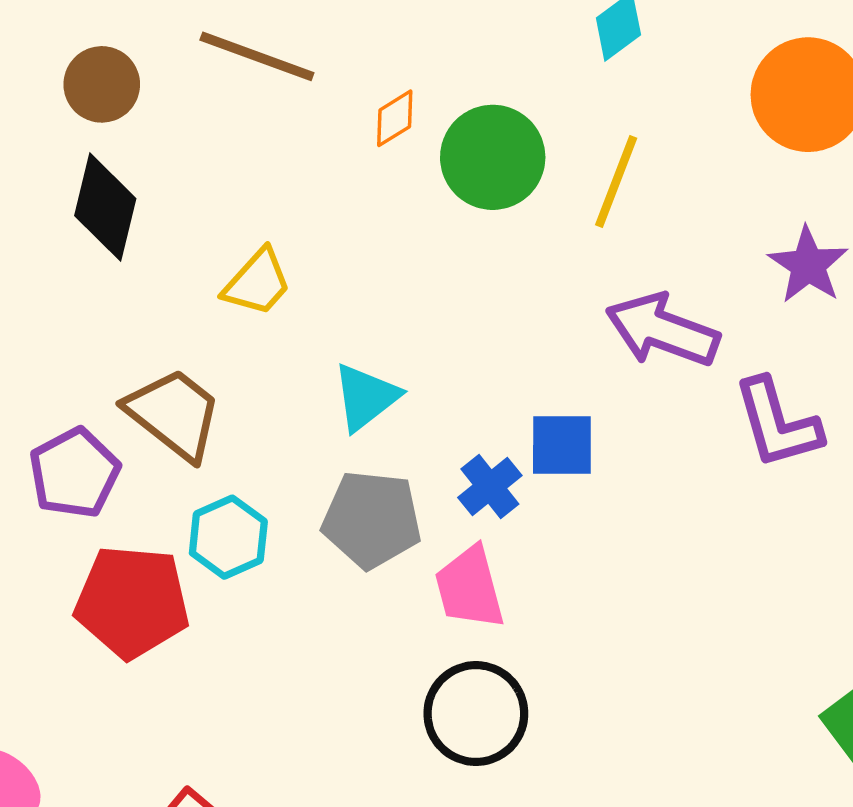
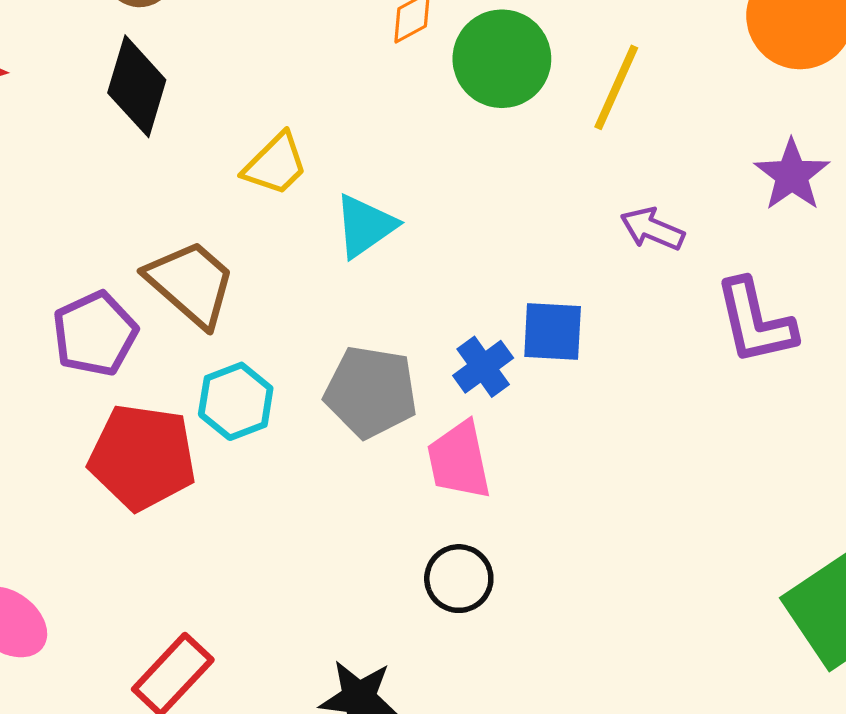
purple arrow: (662, 330) -> (652, 229), size x0.6
cyan triangle: (366, 397) -> (365, 226), moved
black circle: (476, 714) -> (459, 579), size x0.7

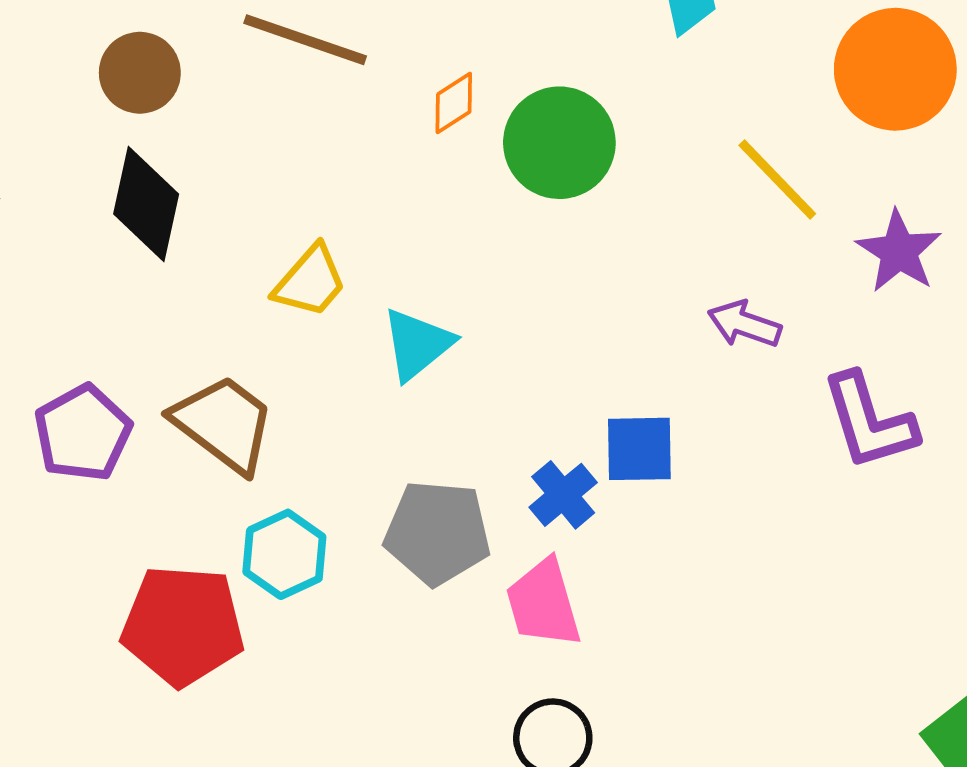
yellow line: (616, 87) -> (777, 180), moved, turned -64
purple pentagon: (95, 334) -> (83, 433), moved

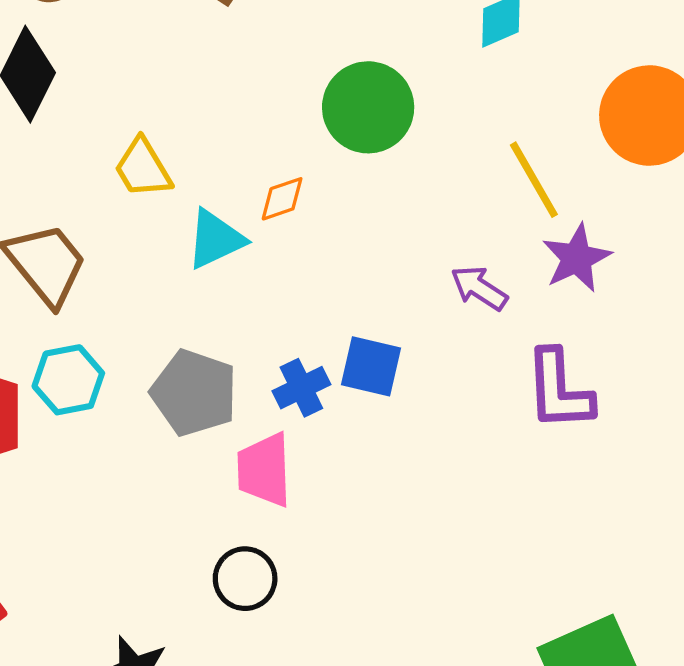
orange diamond: (454, 103) -> (282, 199), moved
purple star: (899, 251) -> (577, 258), moved
yellow trapezoid: (310, 281) -> (143, 168), turned 94

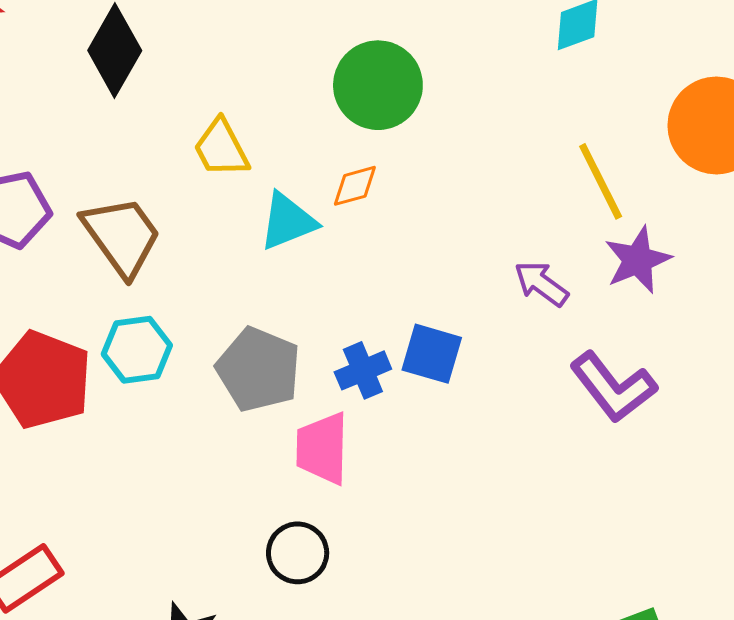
green circle: (368, 107) -> (378, 85), moved
purple L-shape: (559, 390) -> (613, 387), turned -38

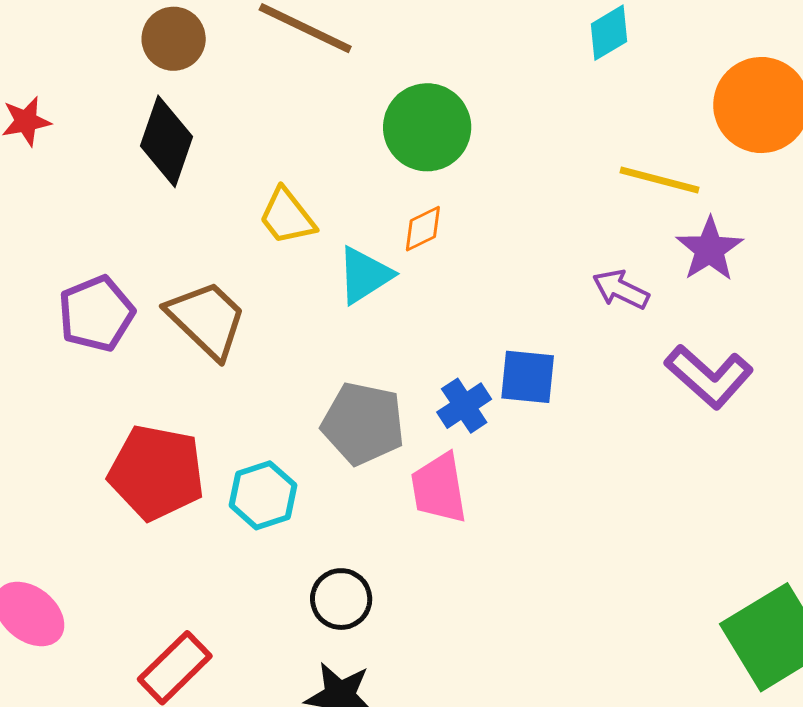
yellow line: (601, 181) -> (660, 180), turned -38
cyan hexagon: (137, 350) -> (263, 495), moved
black circle: (298, 553) -> (341, 599), moved

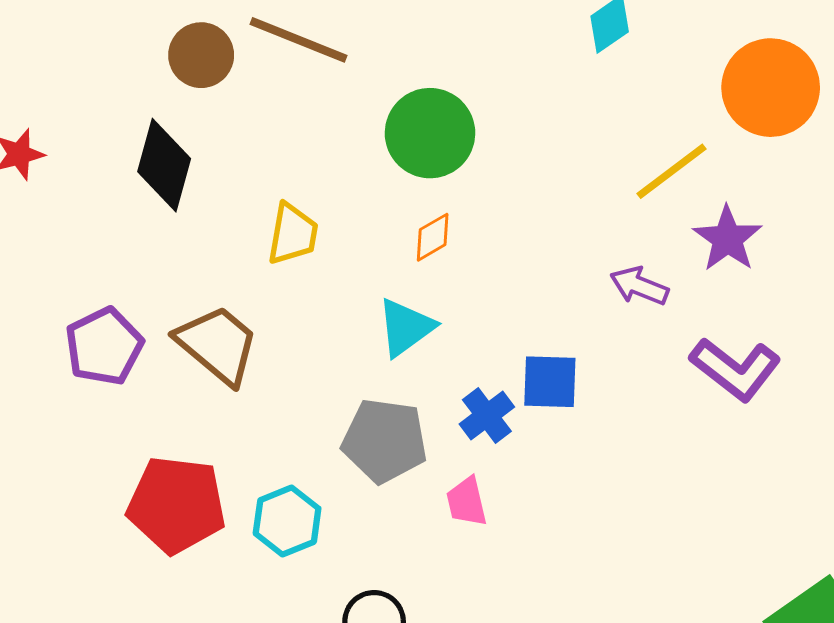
brown circle: (174, 39) -> (201, 55), moved
yellow line: (660, 180) -> (671, 171), turned -48
yellow trapezoid: (287, 216) -> (293, 234), turned -128
cyan triangle: (364, 275) -> (406, 327), moved
pink trapezoid: (439, 488) -> (467, 502), size x0.7

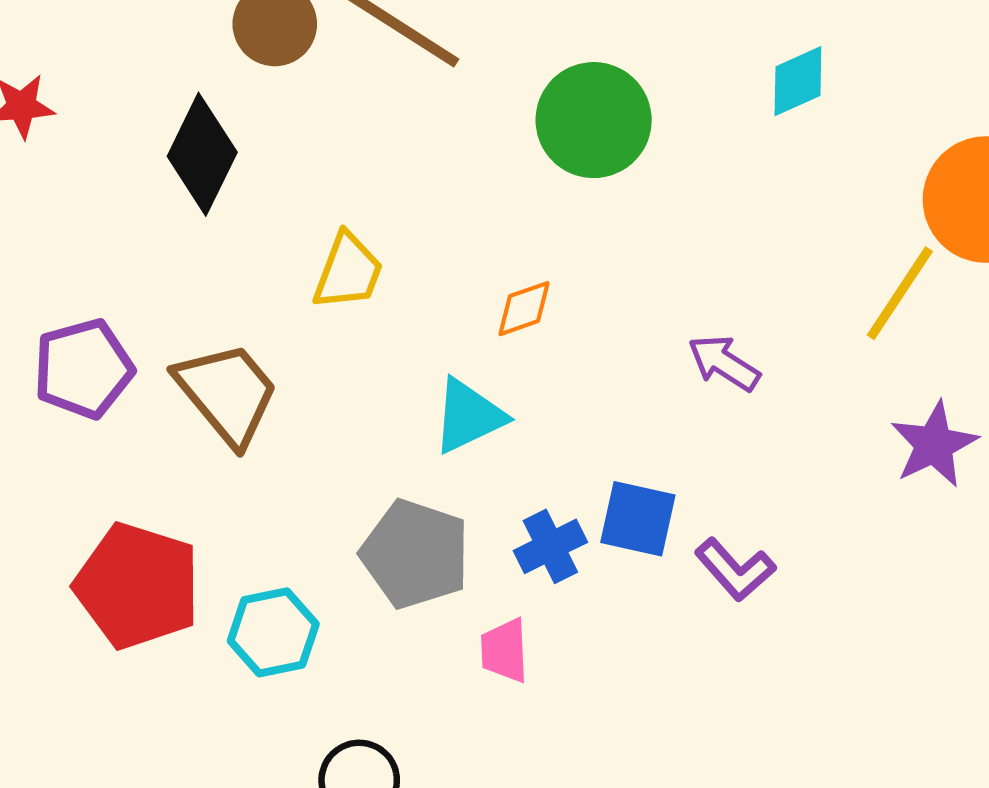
green circle: (430, 133) -> (594, 120), moved
yellow line: (671, 171) -> (900, 293), moved, turned -30
purple star: (727, 239) -> (934, 445), moved
purple arrow: (639, 286) -> (724, 363), moved
purple L-shape: (735, 369) -> (735, 570), moved, size x0.7

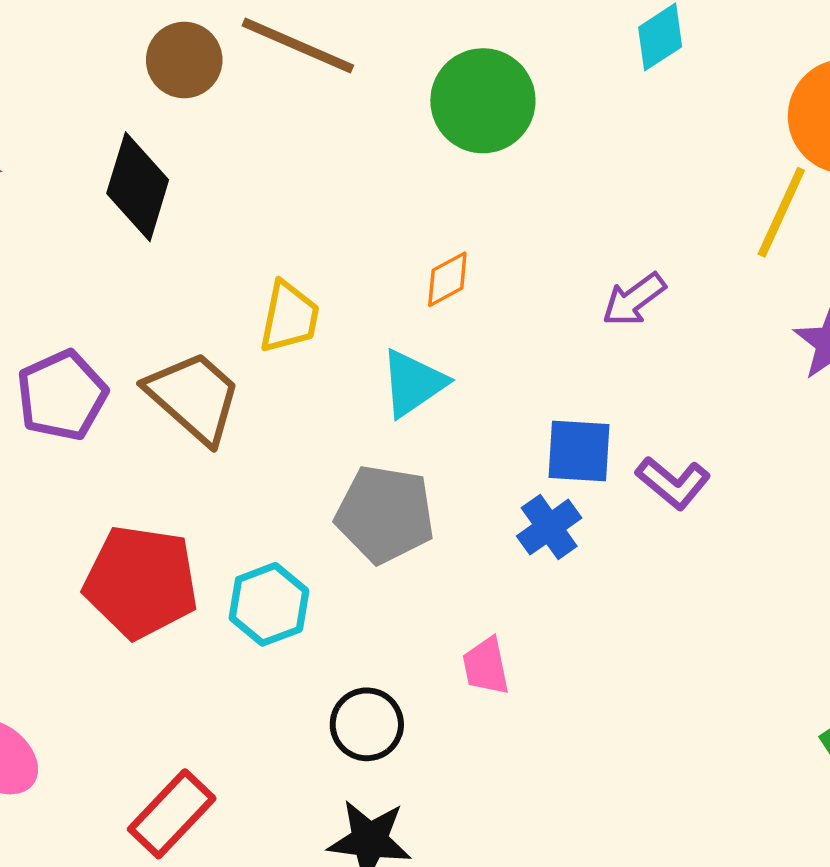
yellow trapezoid: (348, 271) -> (289, 317), moved
purple arrow: (724, 363) -> (634, 300), turned -60
blue cross: (550, 546) -> (549, 527), moved
pink trapezoid: (504, 651) -> (486, 666), moved

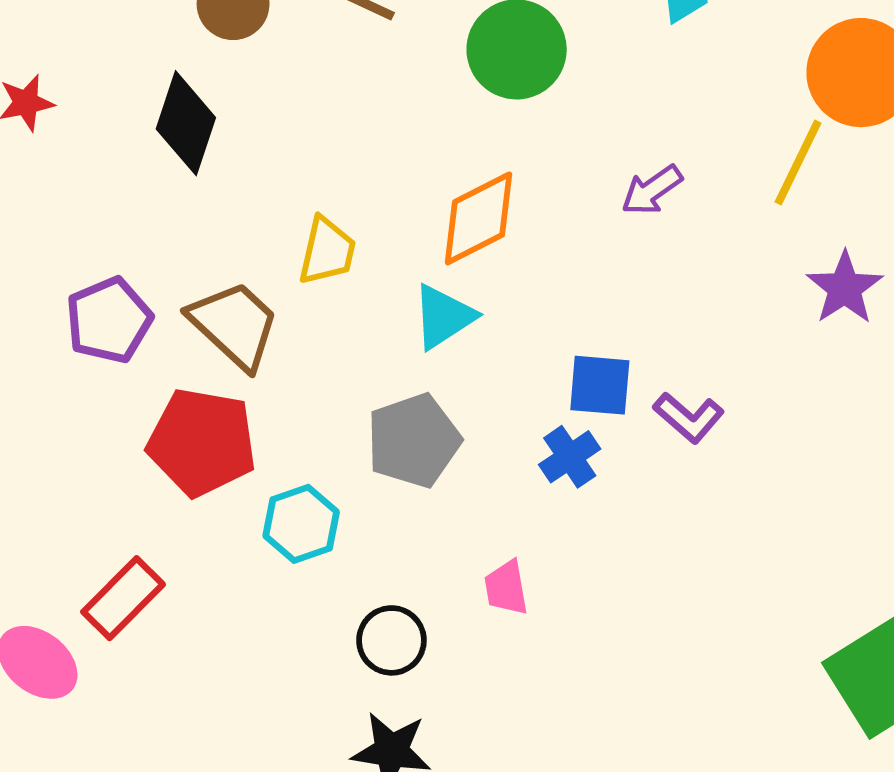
orange diamond: (447, 279) -> (479, 218), size x1.8
purple arrow: (634, 300) -> (652, 190), moved
gray pentagon: (385, 514) -> (414, 441), turned -30
red pentagon: (141, 582) -> (202, 442), moved
red rectangle: (172, 814) -> (123, 598), moved

